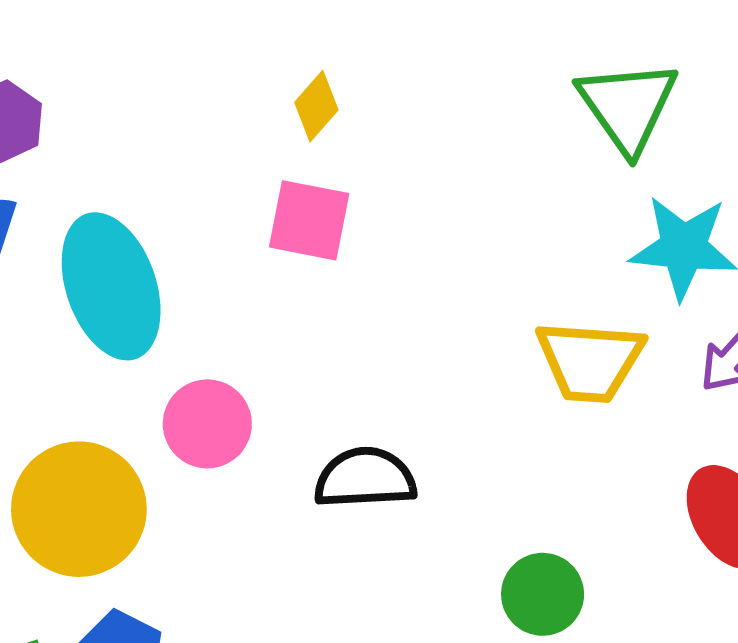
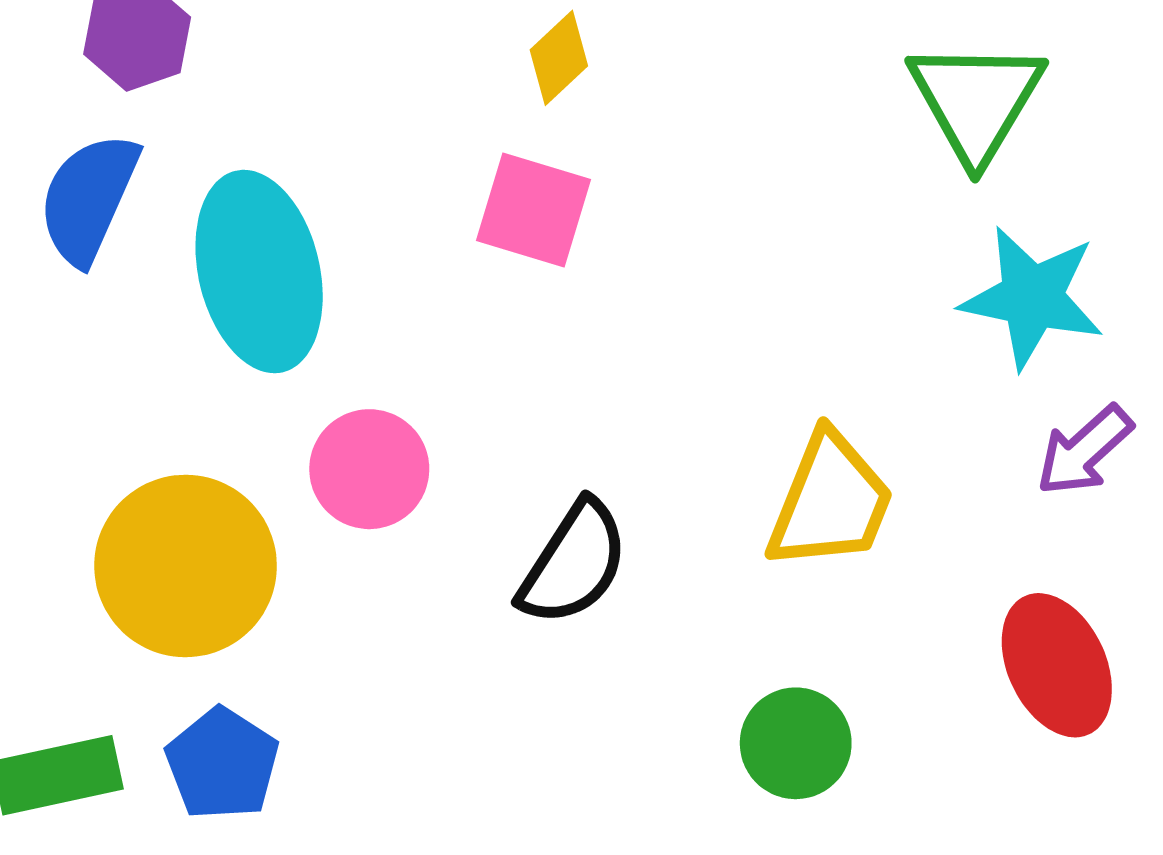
yellow trapezoid: (590, 361) -> (830, 501), moved, turned -78
black semicircle: (365, 478) -> (574, 563), turned 120

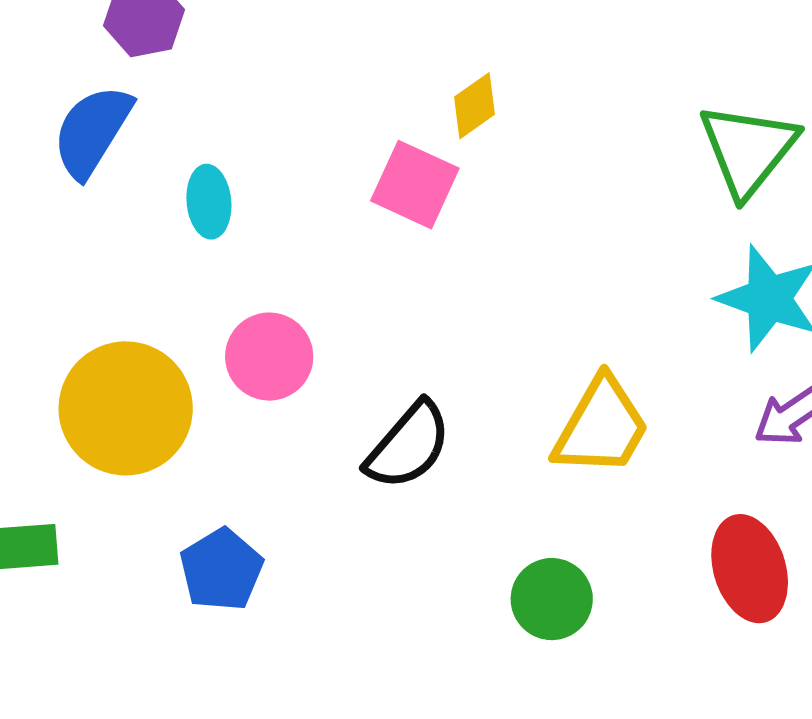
yellow diamond: (559, 58) -> (474, 106), moved
cyan ellipse: (259, 272) -> (209, 202), size x0.5
blue pentagon: (222, 764) -> (221, 570), moved

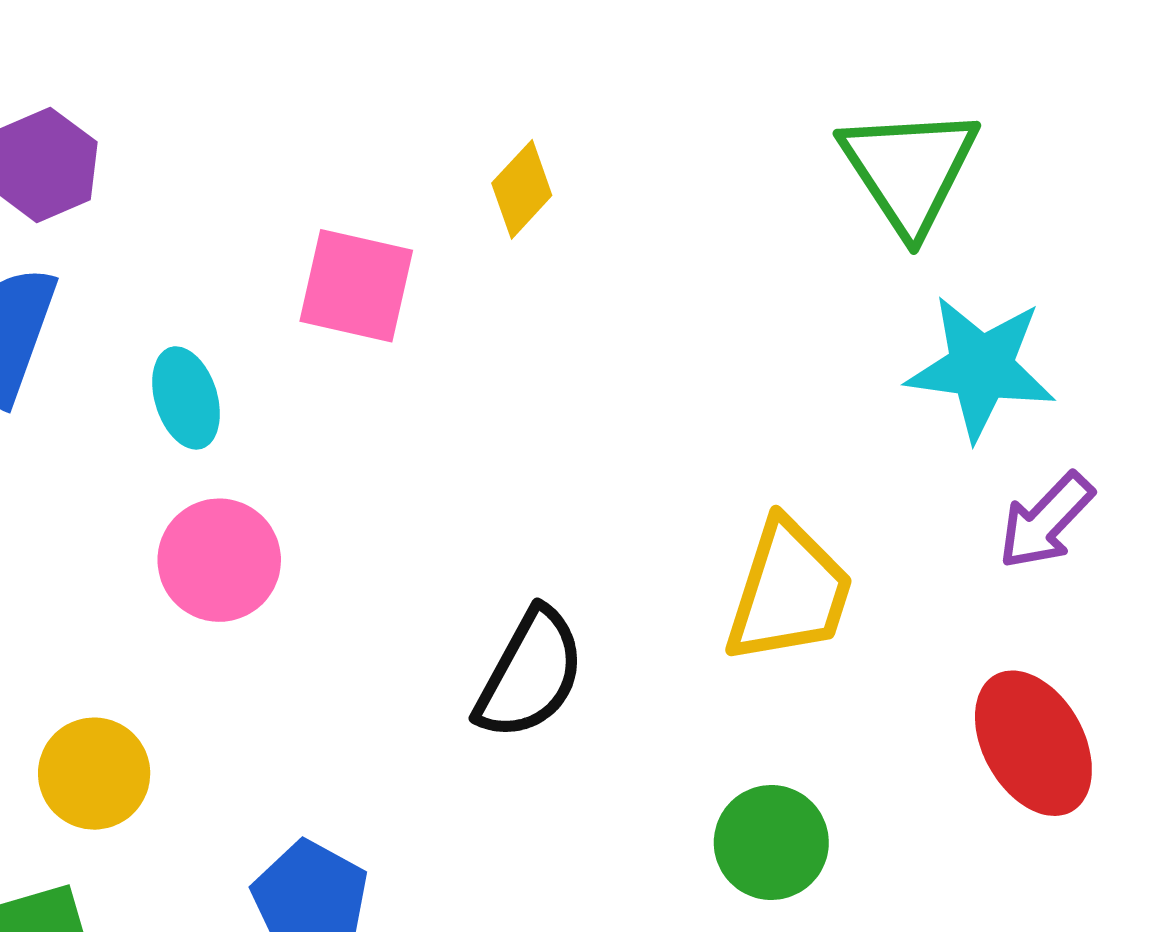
pink square: (415, 185) -> (356, 286), moved
pink circle: (269, 357) -> (219, 560), moved
yellow circle: (126, 408) -> (94, 774), moved, size x0.6

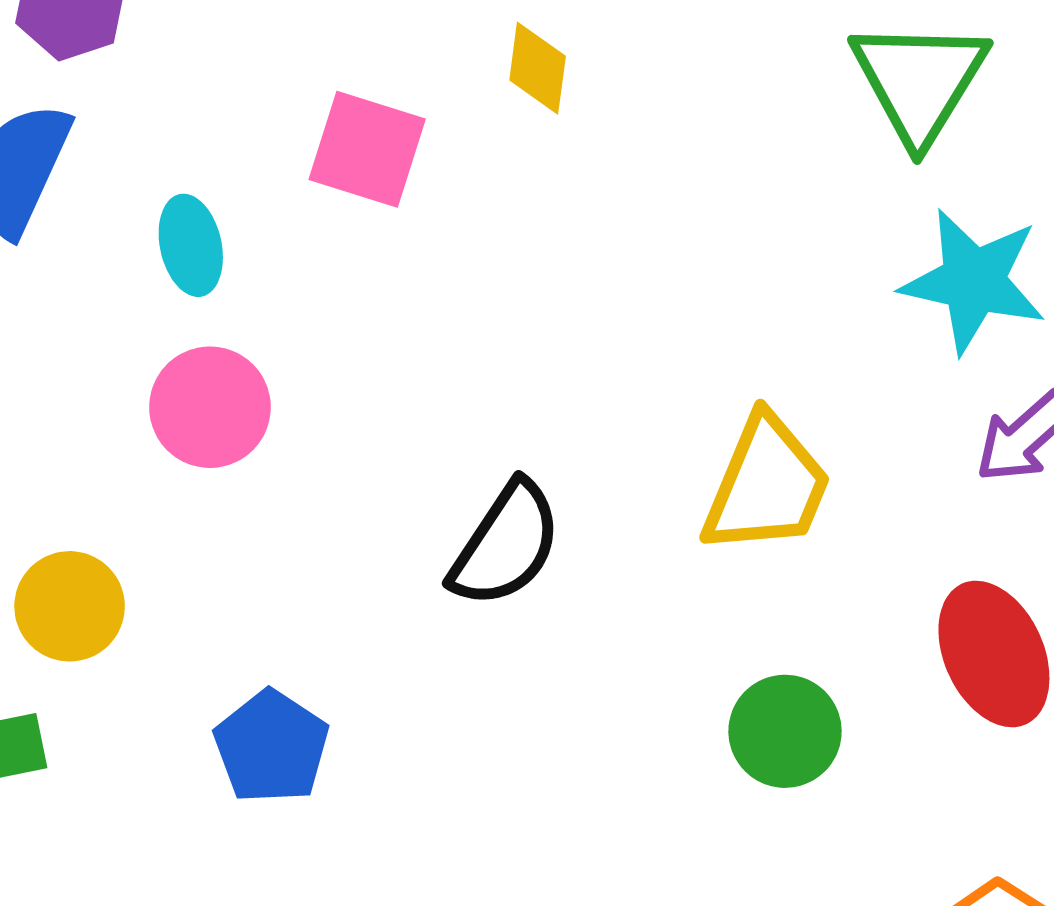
yellow diamond: (522, 189) -> (538, 68), turned -40
green circle: (771, 842) -> (785, 731), moved

